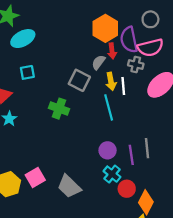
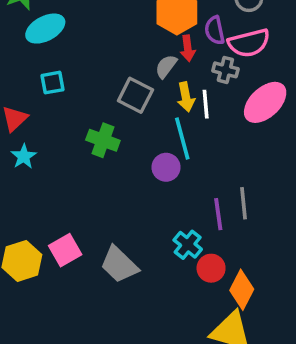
purple semicircle: (129, 40) -> (215, 30), size x0.7
purple circle: (108, 150) -> (166, 167), moved

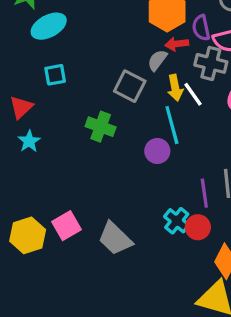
red arrow: (188, 48) -> (177, 44), turned 90
gray cross: (225, 70) -> (211, 63), size x1.4
white line: (206, 104) -> (193, 94), turned -30
red circle: (211, 268) -> (198, 227), moved

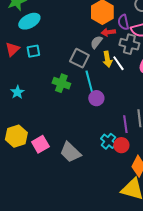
red triangle: (21, 107) -> (12, 49), moved
cyan line: (172, 125) -> (89, 82), moved
yellow hexagon: (28, 235) -> (16, 136), moved

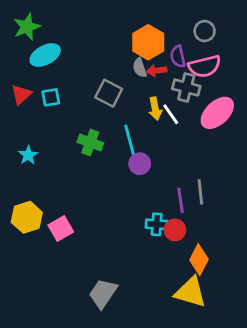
gray semicircle: (96, 42) -> (140, 68), moved, turned -56
gray square: (79, 58) -> (109, 93), moved
cyan cross: (108, 141) -> (157, 224), turned -35
gray trapezoid: (70, 152) -> (103, 293), moved, turned 80

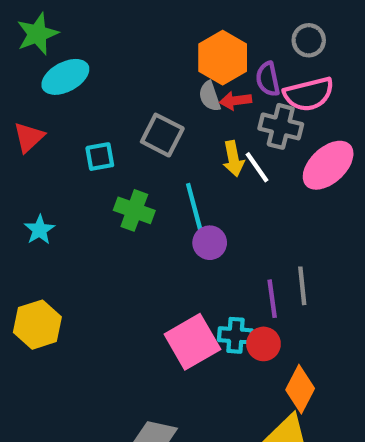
cyan square: (51, 97) -> (100, 157), moved
pink square: (61, 229) -> (192, 342), moved, size x1.4

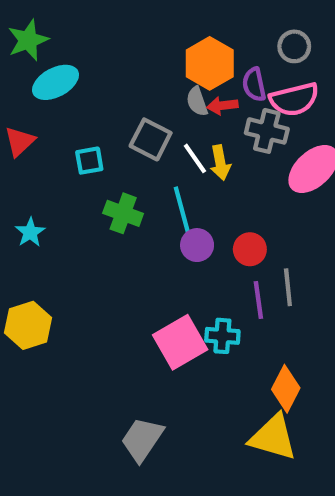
white line: (257, 167) -> (195, 158), moved
red circle: (263, 344) -> (250, 249), moved

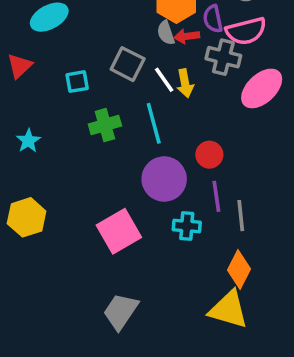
green cross: (123, 213) -> (105, 125), turned -36
purple circle: (197, 245) -> (164, 179), moved, size x1.6
gray line: (288, 287) -> (241, 216), moved
pink square: (180, 342) -> (119, 231), moved

